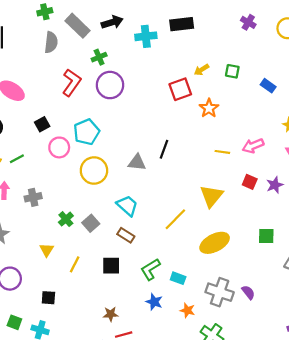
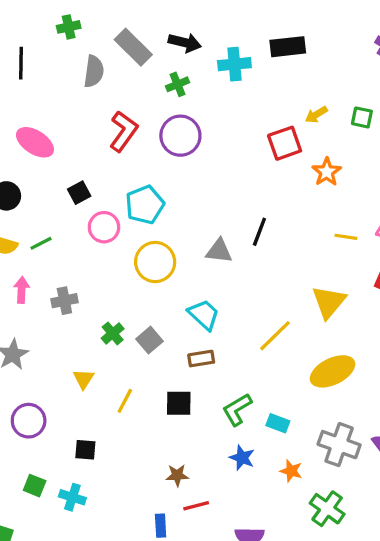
green cross: (45, 12) -> (69, 27), moved
black arrow: (112, 22) -> (185, 43), turned 30
green cross: (99, 57) -> (178, 84), moved
brown rectangle: (126, 235) -> (201, 359), turned -42

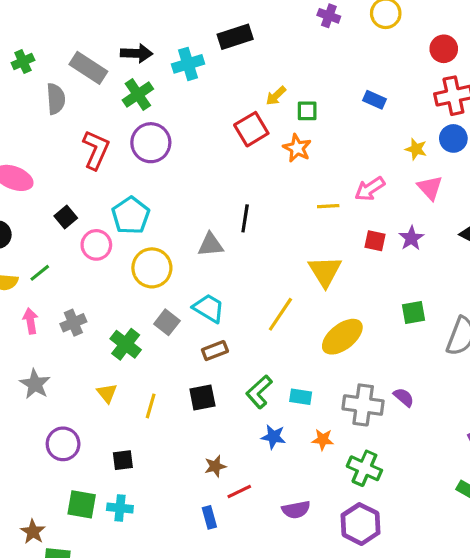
green cross: (178, 84) -> (138, 94), size x1.4
green square: (362, 117) -> (307, 111), moved
green cross: (113, 333) -> (126, 344), size x1.4
gray square: (149, 340) -> (167, 322), moved
green square: (35, 486) -> (82, 504), size x1.4

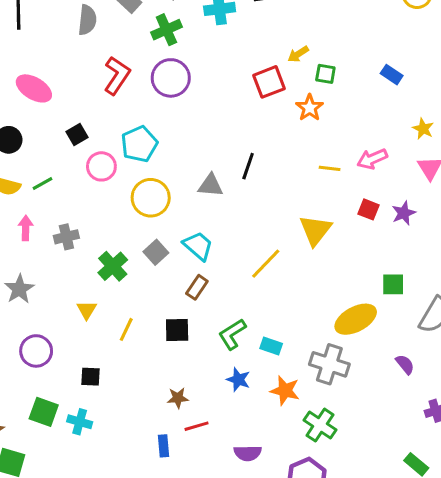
yellow ellipse: (342, 337) -> (356, 319), moved
brown rectangle: (215, 351) -> (197, 287), turned -45
purple semicircle: (404, 397) -> (405, 364), moved
orange star: (323, 440) -> (285, 391), size x1.4

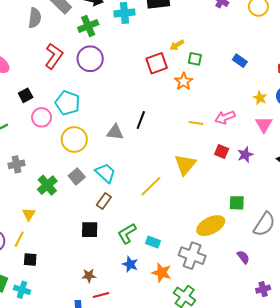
cyan pentagon: (139, 144) -> (68, 103), turned -30
yellow line: (126, 329) -> (19, 239), moved

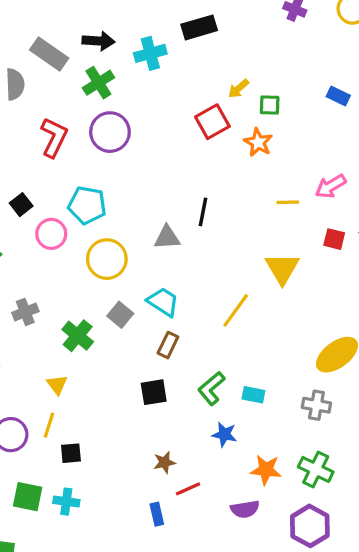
gray cross: (192, 256) -> (316, 405), size x0.7
orange star: (162, 273) -> (266, 470), moved

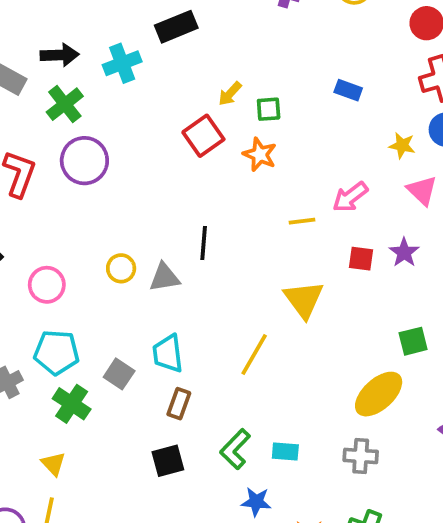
cyan pentagon: (87, 205) -> (57, 352), moved
pink circle: (51, 234) -> (47, 285), moved
yellow circle: (107, 259) -> (121, 268), moved, size x0.6
cyan trapezoid: (163, 302) -> (168, 354), turned -124

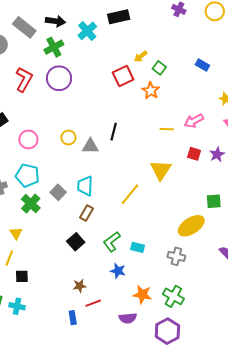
cyan cross: (122, 63) -> (87, 31), turned -30
green square: (269, 109) -> (159, 68), turned 32
black square: (168, 461) -> (76, 242), turned -36

